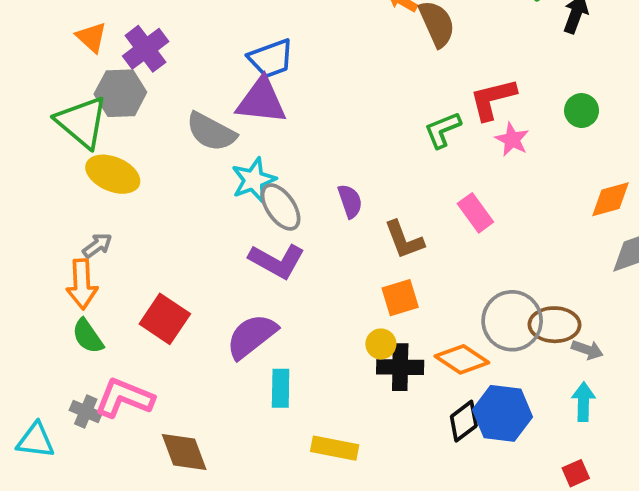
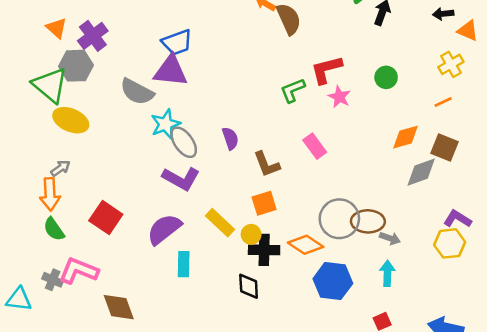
black diamond: (464, 421) -> (249, 286), moved, turned -56
yellow rectangle: (335, 448) -> (220, 223), moved, turned 32

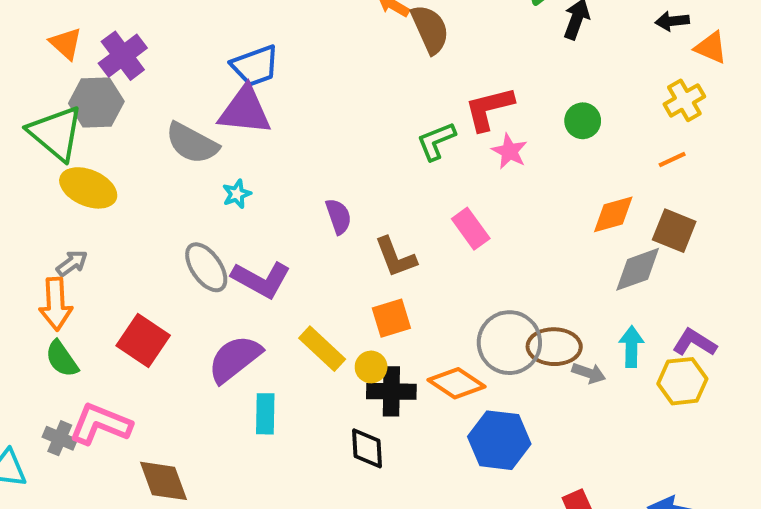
cyan star: (165, 124) -> (237, 194), size x0.6
gray ellipse: (184, 142) -> (206, 267), moved
cyan arrow: (387, 273) -> (631, 347), moved

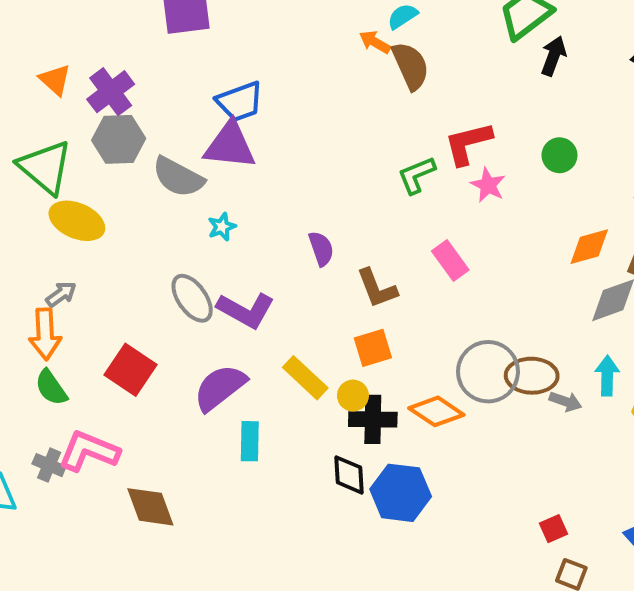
gray hexagon: (96, 102) -> (119, 139), moved
blue hexagon: (499, 440) -> (401, 493), moved

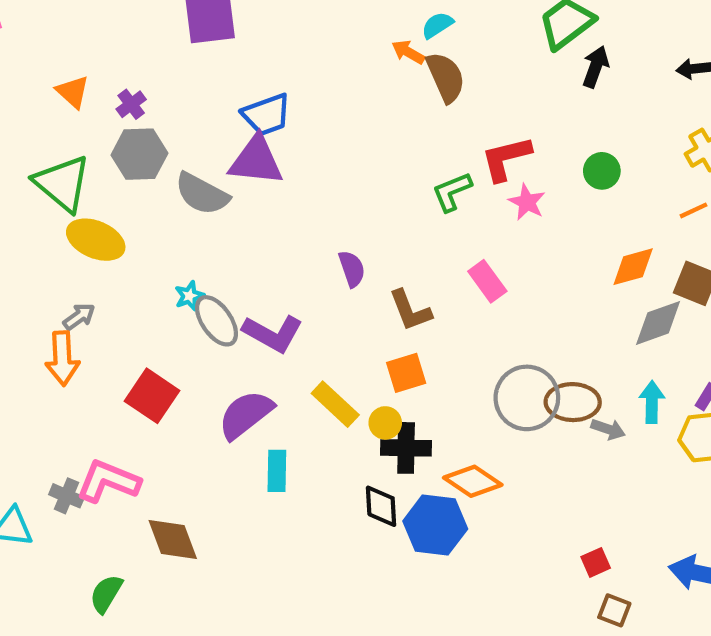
purple cross: (111, 92) -> (131, 104), size x0.6
cyan star: (222, 227) -> (189, 296), moved
green semicircle: (51, 388) -> (106, 594), moved, turned 66
orange diamond: (436, 411) -> (473, 481), moved

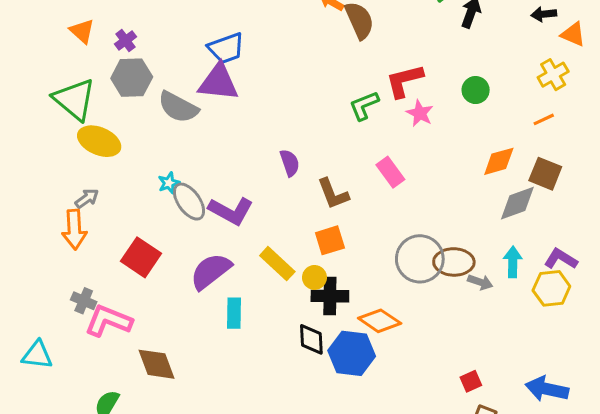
gray cross: (67, 496) -> (84, 301), moved

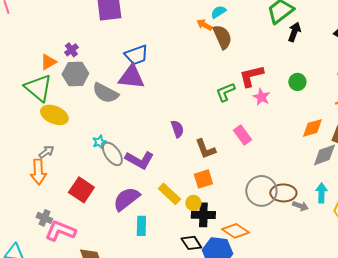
orange triangle: (82, 31) -> (48, 62), moved, turned 48
black diamond: (311, 339) -> (191, 243), turned -30

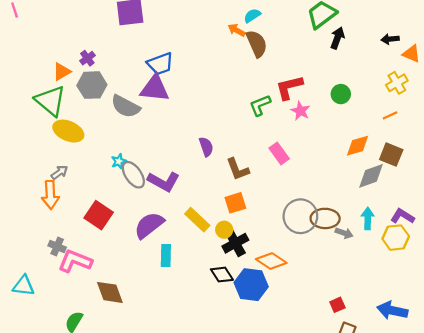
black cross: (203, 215) -> (235, 243), turned -30

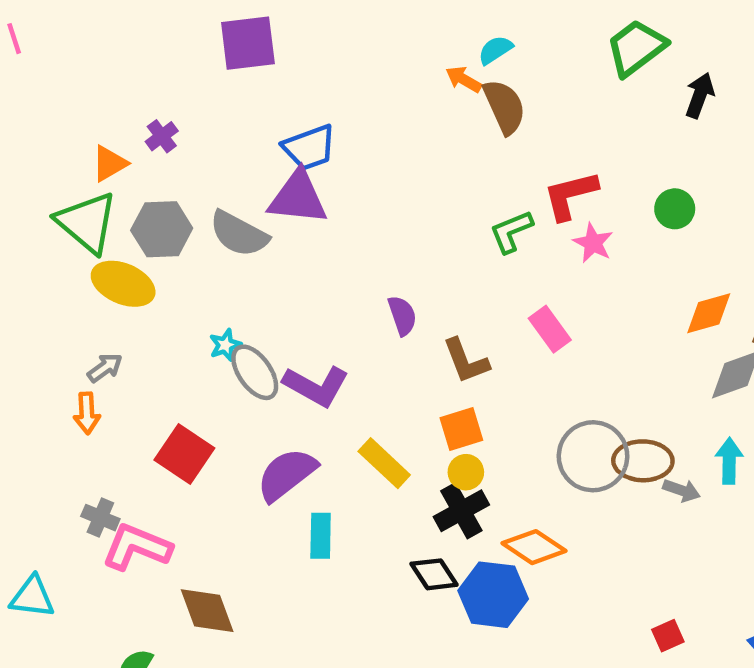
black arrow: (337, 38) -> (700, 95), moved
gray hexagon: (92, 85) -> (162, 229), moved
orange arrow: (50, 195) -> (87, 413), size x0.7
yellow circle: (224, 230) -> (466, 472), moved

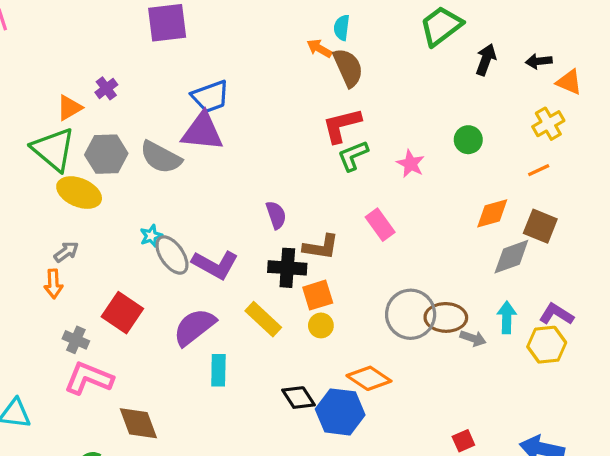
cyan semicircle: (495, 50) -> (342, 28), turned -50
red L-shape: (570, 195) -> (342, 125), moved
brown L-shape: (466, 361) -> (321, 247), turned -60
black cross: (461, 511) -> (287, 268), moved, turned 33
gray cross: (100, 518) -> (76, 340), moved

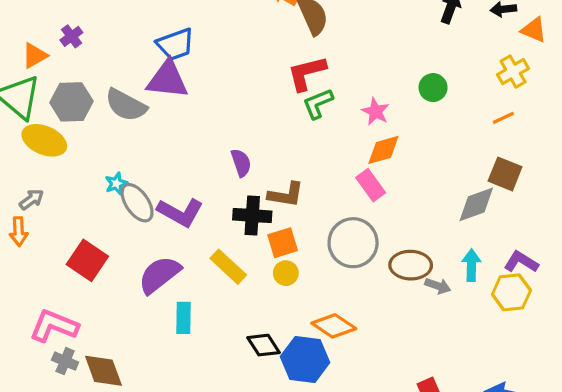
orange diamond: (492, 213) -> (383, 150), moved
pink rectangle: (380, 225) -> (371, 185), moved
gray circle: (411, 314) -> (353, 243), moved
gray cross: (76, 340) -> (65, 361), moved

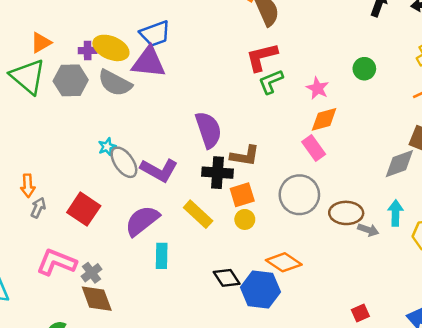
purple cross: (71, 36) -> (88, 51), moved, turned 36
yellow ellipse: (44, 140) -> (111, 48), moved
purple semicircle: (241, 163) -> (208, 130), size x1.6
gray arrow: (31, 200) -> (38, 208), moved, turned -30
gray cross: (65, 361) -> (91, 273), moved, turned 30

